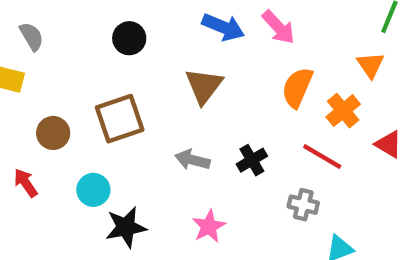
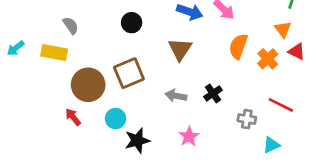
brown circle: (53, 133) -> (88, 85), size x1.6
red triangle: (389, 144) -> (297, 51), moved
red line: (322, 157) -> (281, 105), moved

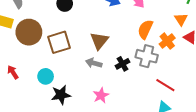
brown triangle: (180, 49) -> (99, 41), moved
brown circle: (88, 85) -> (29, 32), moved
red line: (281, 105) -> (165, 85), moved
gray cross: (247, 119) -> (147, 56), moved, size x1.5

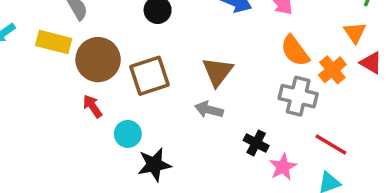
orange semicircle: (145, 29) -> (295, 51), turned -60
black cross: (123, 64) -> (256, 143), moved, turned -32
red arrow: (13, 72) -> (93, 106), moved
pink star: (101, 95) -> (283, 167), moved

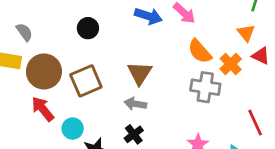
red arrow: (93, 106) -> (43, 109), size x1.4
black cross: (256, 143) -> (134, 134), moved, turned 30
red line: (331, 145) -> (255, 123), moved, turned 40

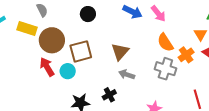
gray arrow: (135, 104) -> (127, 75), moved
cyan circle: (73, 128) -> (68, 71), moved

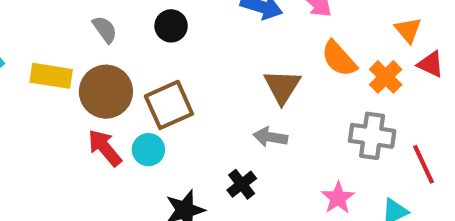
gray semicircle: (42, 10) -> (105, 29), moved
brown triangle: (120, 52) -> (282, 87), moved
gray cross: (165, 69) -> (372, 136), moved

